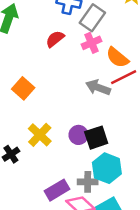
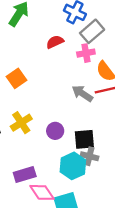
black square: (96, 138) -> (84, 139), moved
gray cross: (88, 182) -> (89, 156), moved

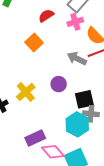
orange square: (17, 78) -> (34, 43), moved
purple circle: (55, 131) -> (59, 84), moved

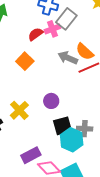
pink cross: (75, 22) -> (52, 29), moved
gray arrow: (77, 58) -> (68, 58), moved
black square: (84, 99) -> (62, 126), moved

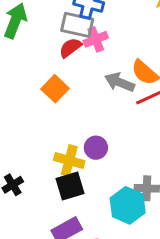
gray rectangle: (66, 19) -> (77, 25), moved, turned 65
yellow cross: (19, 110) -> (69, 161), moved, turned -30
black square: (62, 126) -> (70, 186), moved

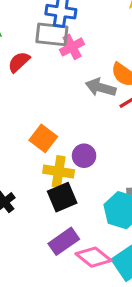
red semicircle: (70, 48) -> (19, 62), moved
orange square: (55, 89) -> (43, 138), moved

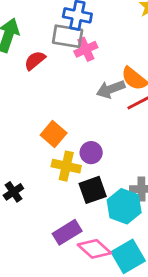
gray arrow: (101, 87) -> (111, 89), turned -40
black square: (62, 197) -> (93, 190), moved

